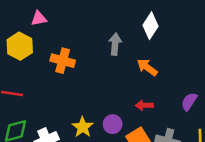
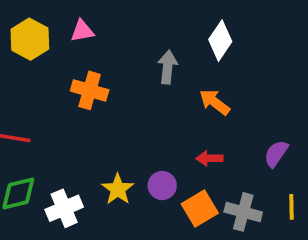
pink triangle: (39, 18) -> (82, 31), moved
yellow hexagon: (20, 46) -> (30, 39), moved

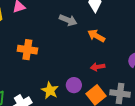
gray arrow: (168, 67) -> (68, 20), turned 114
orange cross: (90, 90) -> (27, 50), moved

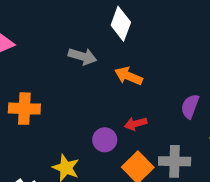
purple circle: (74, 85) -> (105, 140), moved

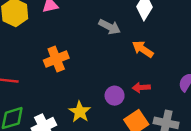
orange cross: (24, 109) -> (56, 59), turned -35

